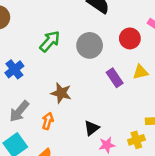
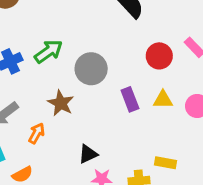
green arrow: (50, 41) -> (49, 51), moved
gray circle: (90, 45) -> (91, 69), moved

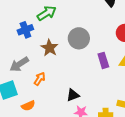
green arrow: (49, 51) -> (47, 13), moved
brown star: (61, 103) -> (49, 48), moved

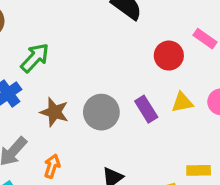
gray circle: (79, 38) -> (101, 112), moved

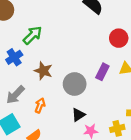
purple rectangle: (146, 109) -> (102, 72), turned 56
gray circle: (101, 112) -> (75, 84), moved

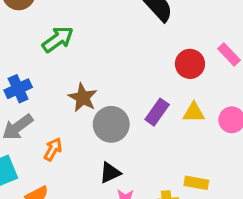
blue cross: (14, 57) -> (18, 89), moved
brown star: (43, 71) -> (83, 98), moved

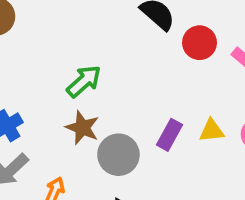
green arrow: (58, 39) -> (84, 81), moved
red circle: (190, 64) -> (200, 43), moved

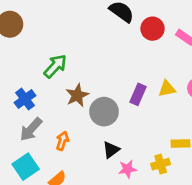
green arrow: (84, 81) -> (55, 66), moved
brown star: (82, 128) -> (77, 95), turned 30

